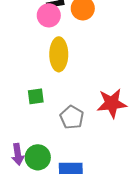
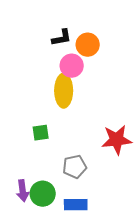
pink circle: (49, 15) -> (72, 66), moved
gray pentagon: (72, 117) -> (75, 167), moved, turned 30

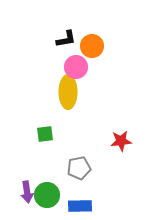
red star: (117, 140) -> (121, 141), size x0.7

